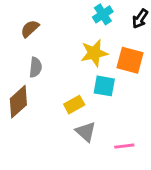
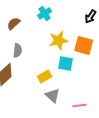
cyan cross: (103, 14) -> (45, 13), moved

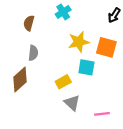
brown semicircle: (14, 23) -> (29, 23), turned -32

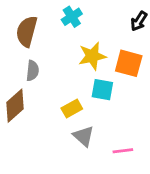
brown semicircle: (29, 23) -> (27, 31), size x1.5

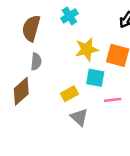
pink line: (123, 151) -> (113, 100), moved

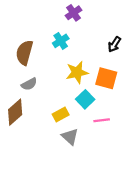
gray semicircle: (36, 62) -> (29, 84), turned 56
cyan square: (95, 78) -> (85, 99), turned 36

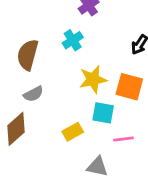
cyan square: (85, 99) -> (103, 113), turned -36
gray triangle: (70, 137) -> (97, 167), moved, turned -30

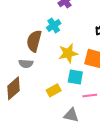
brown semicircle: (28, 55) -> (34, 41), moved
gray semicircle: (33, 94) -> (26, 64), turned 32

